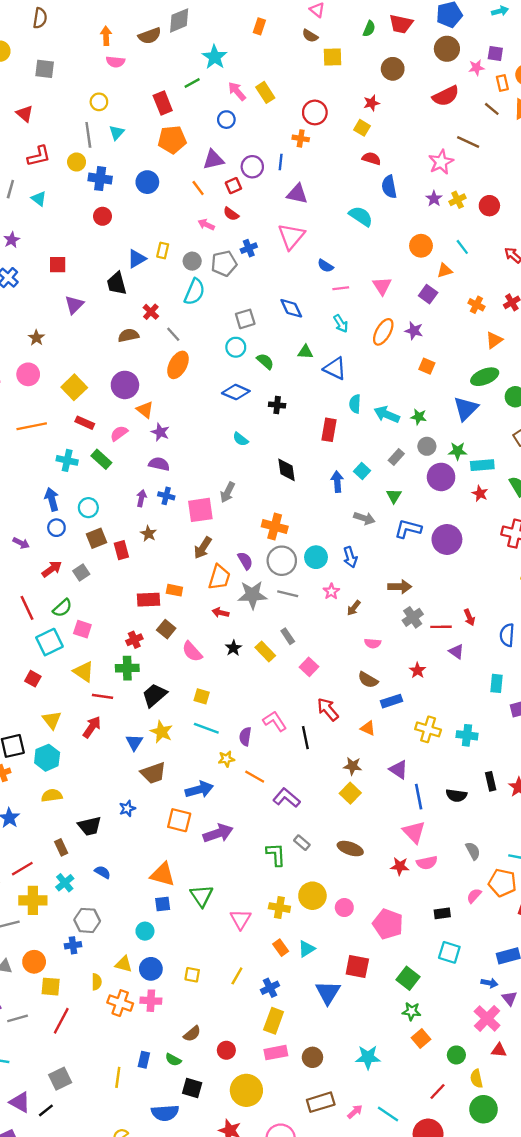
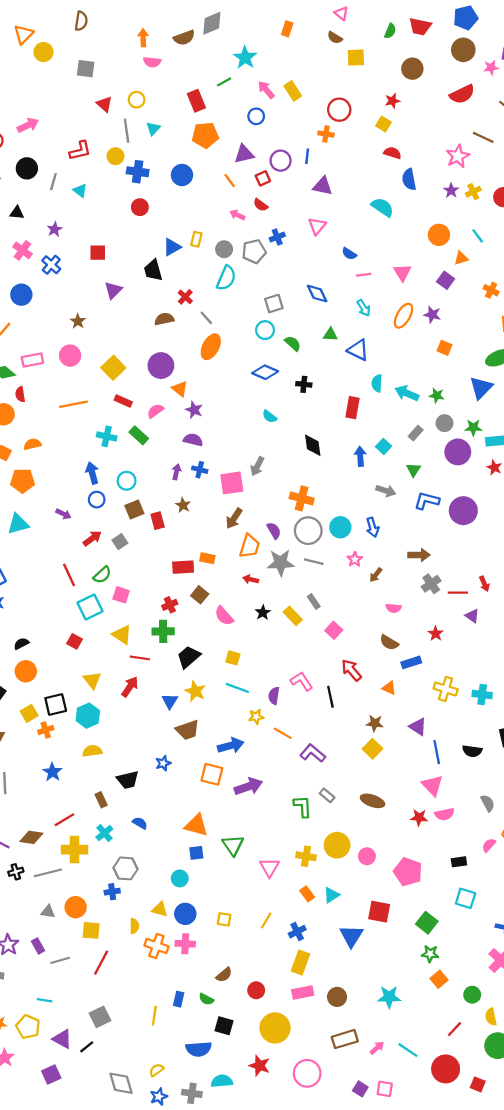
red triangle: (25, 114) -> (104, 104), moved
pink triangle: (291, 236) -> (317, 226), size x0.7

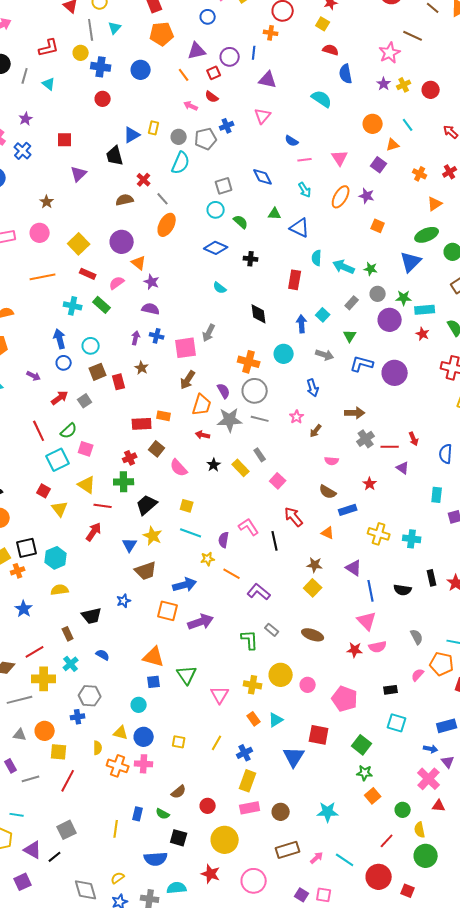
cyan circle: (340, 527) -> (284, 354), moved
yellow triangle: (92, 680) -> (60, 509), moved

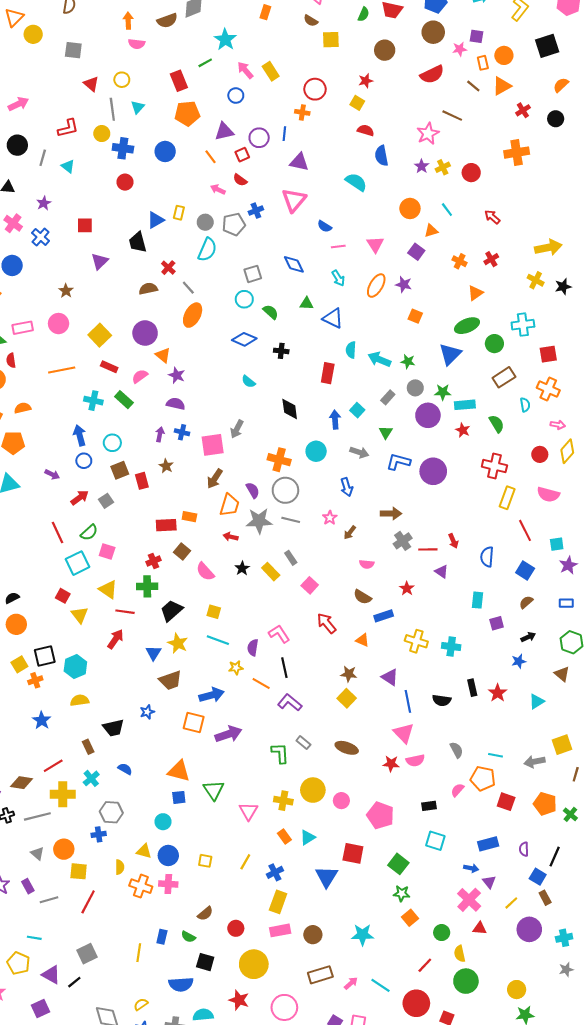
pink triangle: (263, 116) -> (294, 200), size x1.4
black line: (275, 541) -> (284, 668), moved
gray triangle: (20, 735) -> (37, 853), turned 32

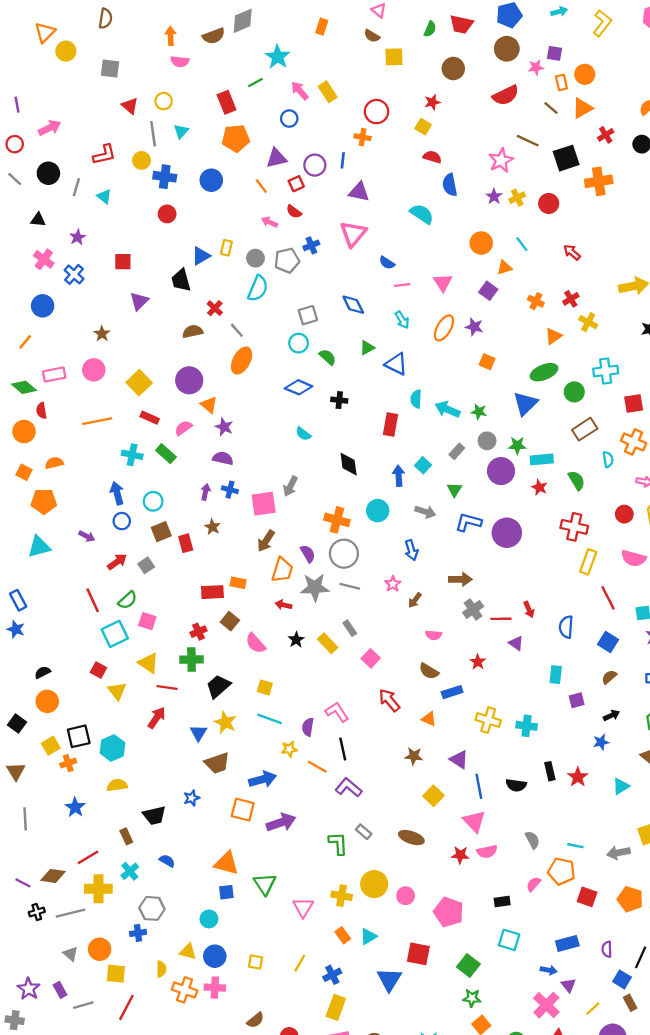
black square: (547, 46) -> (566, 158), moved
yellow cross: (536, 280) -> (588, 322), moved
green triangle: (307, 303) -> (367, 348), turned -32
yellow square: (347, 698) -> (433, 796), moved

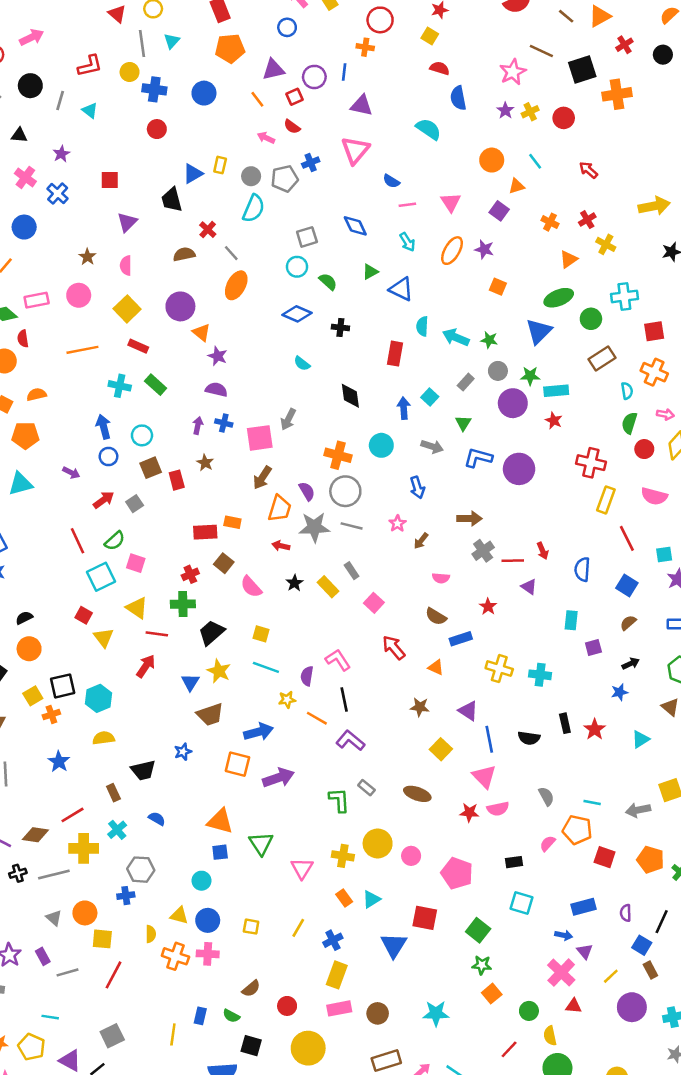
pink semicircle: (183, 428) -> (126, 265), moved, turned -54
green semicircle: (577, 480) -> (629, 423), moved, turned -132

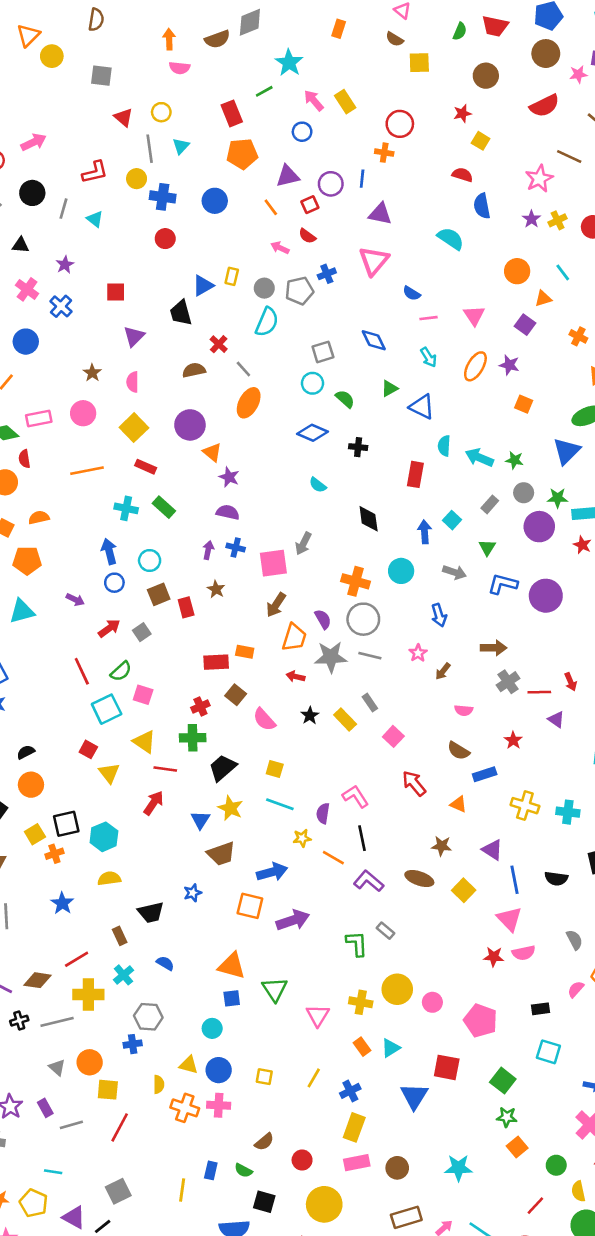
yellow square: (430, 36) -> (481, 141), moved
brown ellipse: (417, 794) -> (419, 879), moved

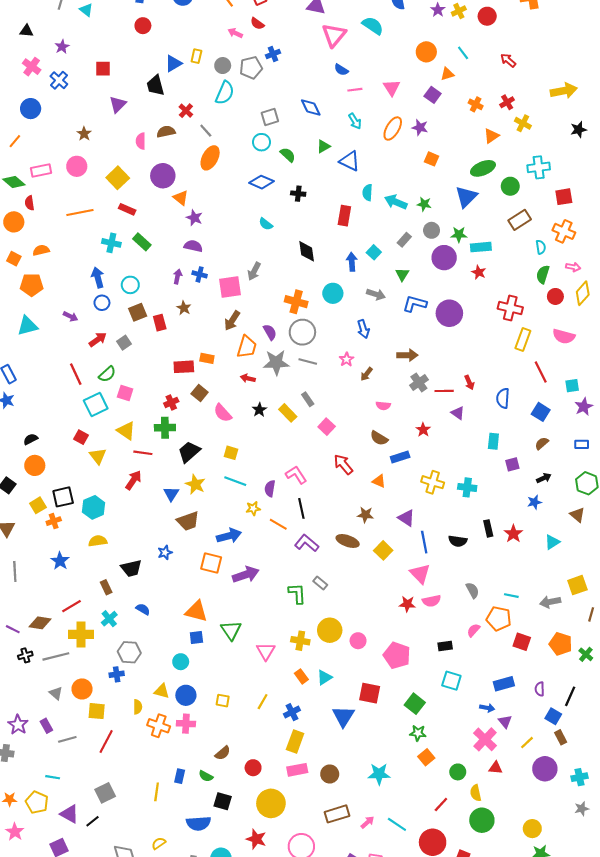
pink triangle: (374, 261) -> (334, 35), moved
pink semicircle: (133, 382) -> (141, 141), moved

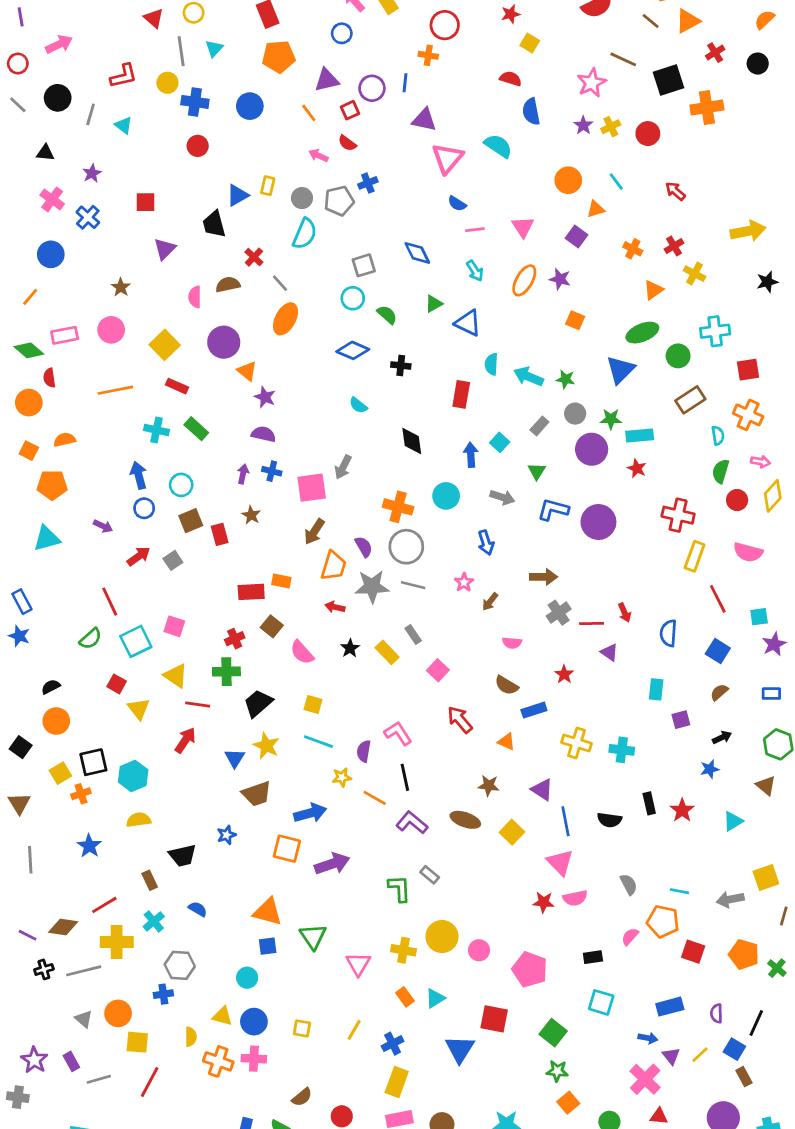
green semicircle: (107, 374) -> (91, 639), moved
yellow line: (527, 743) -> (700, 1055), moved

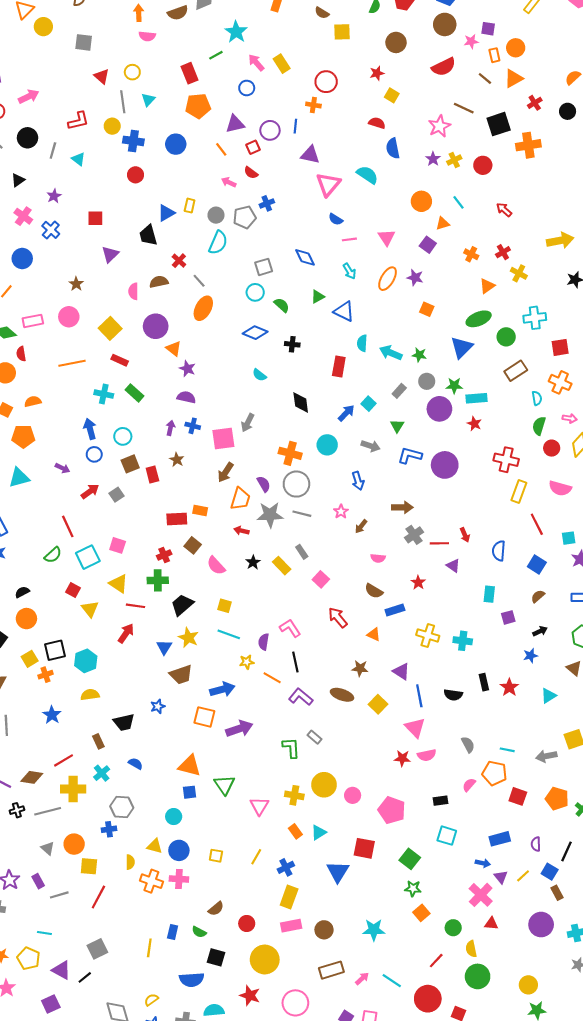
black triangle: (45, 153) -> (18, 180), turned -40
blue arrow: (471, 455) -> (346, 413), turned 48

